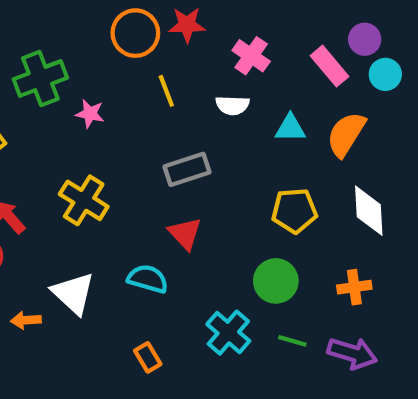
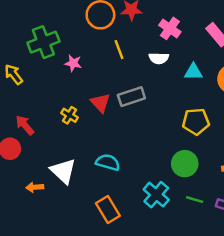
yellow cross: (84, 200) -> (69, 115), size x0.6
red triangle: (185, 233) -> (100, 103), moved
orange rectangle: (148, 357) -> (108, 209), size x1.5

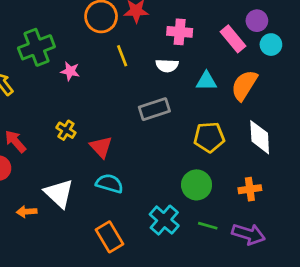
pink cross: (170, 28) -> (180, 32), turned -30
gray rectangle: (131, 97) -> (154, 109), moved
red triangle: (100, 103) -> (101, 147), moved

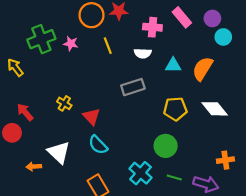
pink rectangle: (233, 39) -> (182, 17), moved
pink star: (70, 71) -> (71, 44), moved
white diamond: (260, 137) -> (215, 109), turned -36
cyan semicircle: (109, 184) -> (98, 145), turned -150
orange cross: (250, 189) -> (225, 160), moved

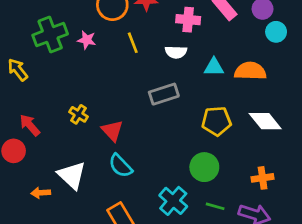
orange semicircle: (203, 69) -> (250, 71), turned 60
orange cross: (225, 160) -> (263, 178), moved

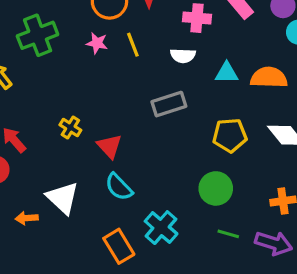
pink star: (87, 40) -> (97, 43), moved
cyan cross: (173, 201) -> (161, 228), moved

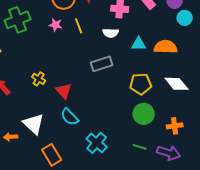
green circle: (216, 188) -> (144, 114), moved
orange rectangle: (119, 246) -> (52, 155), moved

